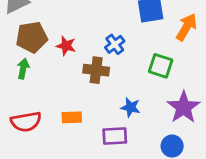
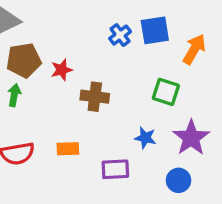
blue cross: (115, 44) -> (120, 35), moved
red star: (66, 46) -> (62, 70), turned -30
blue star: (131, 107) -> (145, 138), moved

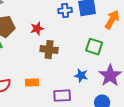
blue cross: (120, 35) -> (65, 11), turned 32
red star: (62, 70) -> (37, 29), moved

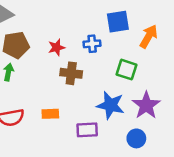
blue cross: (65, 11) -> (92, 44), moved
blue star: (81, 76) -> (111, 105), size x1.6

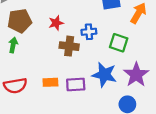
blue cross: (92, 44) -> (89, 32), moved
purple rectangle: (87, 130) -> (76, 85), moved

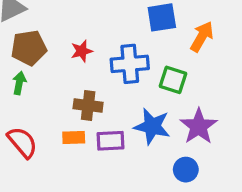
blue cross: (89, 32) -> (130, 64), size x1.6
brown cross: (69, 46) -> (88, 105), moved
red semicircle: (15, 86) -> (22, 142), turned -120

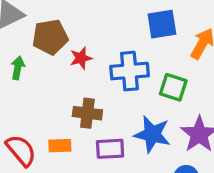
brown pentagon: (29, 48) -> (50, 37), moved
green arrow: (19, 83) -> (18, 68), moved
orange rectangle: (74, 138) -> (60, 146), moved

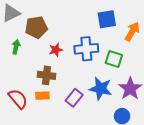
red star: (81, 58) -> (56, 50), moved
brown cross: (87, 113) -> (47, 75), moved
purple rectangle: (110, 149) -> (74, 98), turned -48

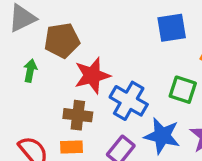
blue cross: (86, 49) -> (129, 101), moved, turned 35
red star: (56, 50) -> (92, 75), size x1.6

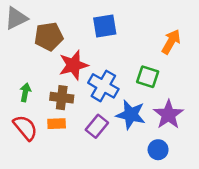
blue square: (172, 28) -> (105, 26), moved
green arrow: (30, 71) -> (25, 92), moved

